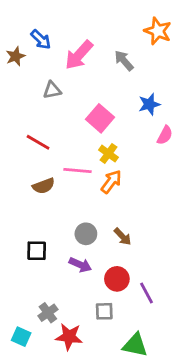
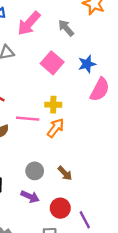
pink square: (100, 118) -> (52, 63), moved
pink semicircle: (165, 135) -> (100, 90), size x1.5
yellow cross: (108, 154) -> (53, 105), turned -35

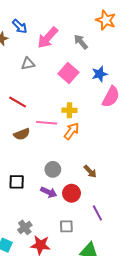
brown arrow: (65, 173) -> (90, 171), moved
red circle: (60, 208) -> (72, 193), moved

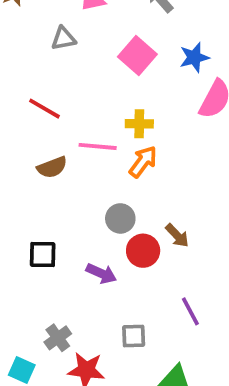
gray circle: (53, 169) -> (120, 218), moved
red circle: (72, 193) -> (143, 251), moved

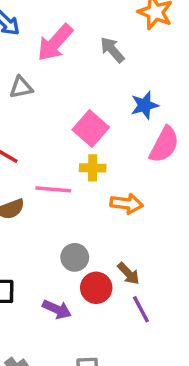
pink square: (137, 56) -> (91, 129), moved
orange arrow: (143, 162) -> (127, 204), moved, turned 60
purple line: (190, 311) -> (141, 309), moved

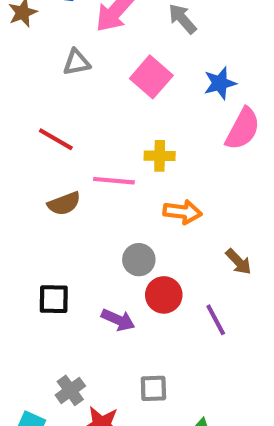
pink square: (91, 129) -> (151, 77), moved
orange arrow: (127, 204) -> (182, 212), moved
brown arrow: (128, 273) -> (239, 262), moved

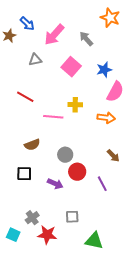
brown semicircle: (64, 204) -> (32, 145), moved
orange arrow: (182, 212) -> (106, 118), moved

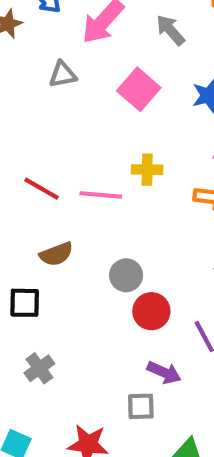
red line: (25, 97) -> (41, 189), moved
black square: (24, 174) -> (25, 303), moved
purple arrow: (55, 184) -> (164, 373), moved
gray cross: (32, 218) -> (39, 368), moved

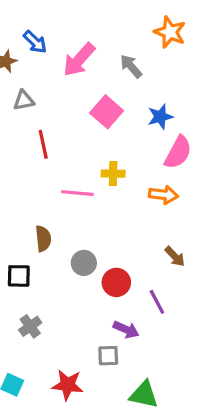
gray triangle: (63, 74) -> (24, 100), moved
red line: (41, 189) -> (43, 144), moved, turned 48
brown semicircle: (56, 254) -> (43, 239), turned -75
gray circle: (126, 275) -> (84, 263), moved

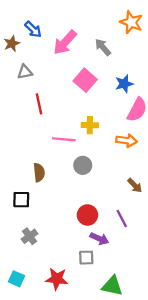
gray circle: (84, 263) -> (83, 165), moved
red circle: (116, 282) -> (87, 215), moved

